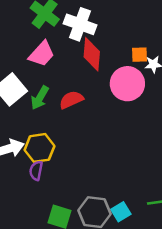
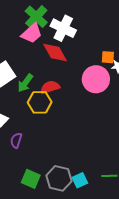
pink trapezoid: (42, 54) -> (32, 33), moved
red diamond: (92, 54) -> (55, 53), moved, turned -40
yellow hexagon: (39, 148) -> (40, 102), moved

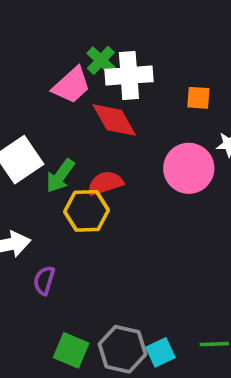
green cross: (36, 17) -> (101, 60), moved, size x0.7
white cross: (63, 28) -> (129, 76), turned -30
orange square: (108, 57) -> (198, 98), moved

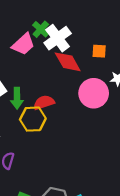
white cross: (129, 76) -> (58, 38), turned -32
red diamond: (114, 120) -> (68, 62), moved
green arrow: (60, 176) -> (17, 98), turned -36

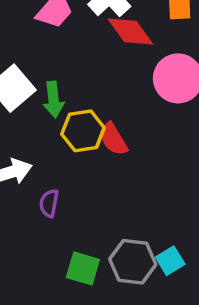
red semicircle: (44, 102) -> (113, 139), moved, turned -96

